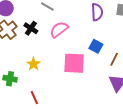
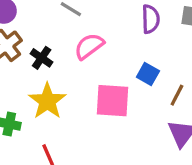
black cross: (31, 28) -> (42, 58), moved
yellow star: (33, 64) -> (47, 101), size x1.6

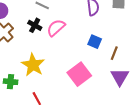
black cross: (42, 58) -> (35, 25), moved
pink square: (112, 101) -> (79, 74), moved, turned -35

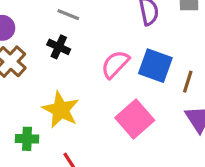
pink semicircle: (56, 28) -> (115, 64), moved
blue square: (95, 42) -> (155, 66), size x1.5

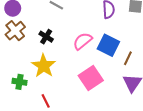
black cross: (59, 47) -> (46, 37), moved

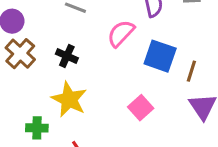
pink semicircle: (83, 41) -> (121, 33), moved
pink square: (91, 78) -> (141, 108), size x0.7

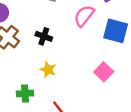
yellow star: (69, 99) -> (48, 70), size x0.6

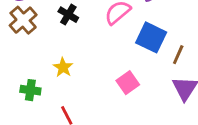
black cross: (44, 36) -> (68, 15), moved

